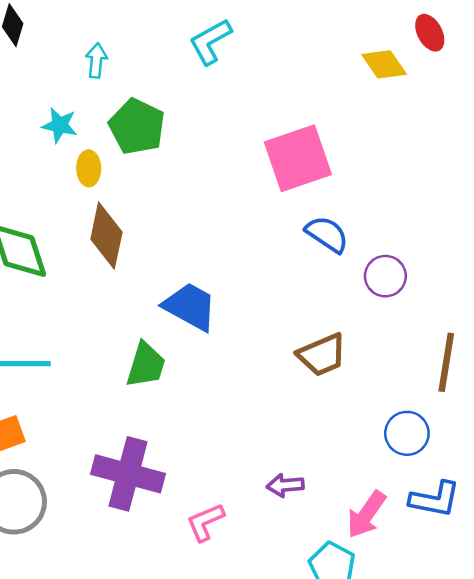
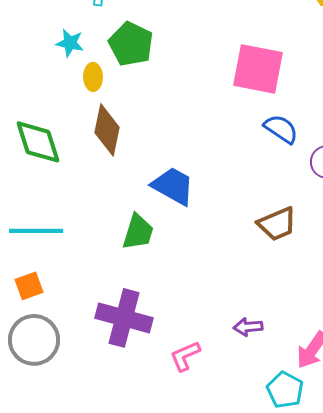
pink square: (298, 158) -> (258, 69), turned 30

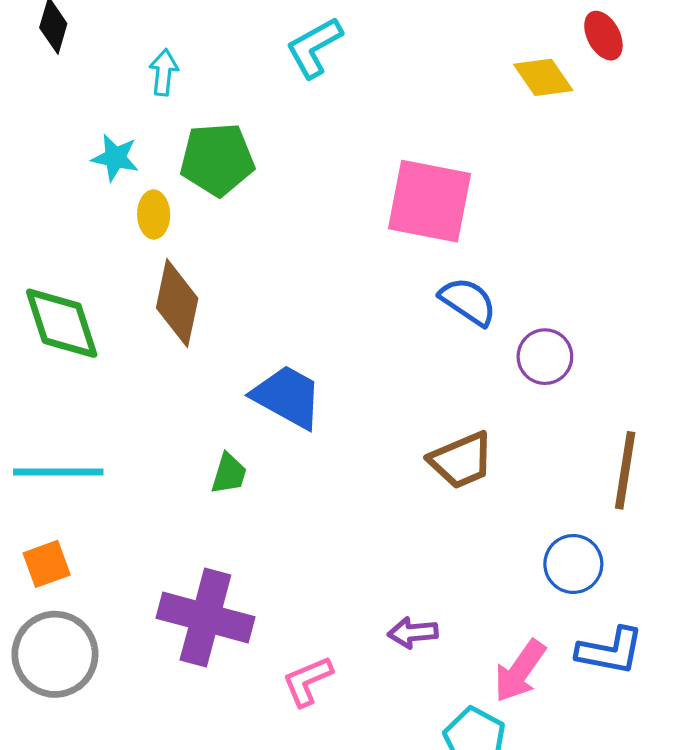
green pentagon: (131, 44) -> (217, 159), turned -30
green trapezoid: (138, 232) -> (229, 474), size x0.7

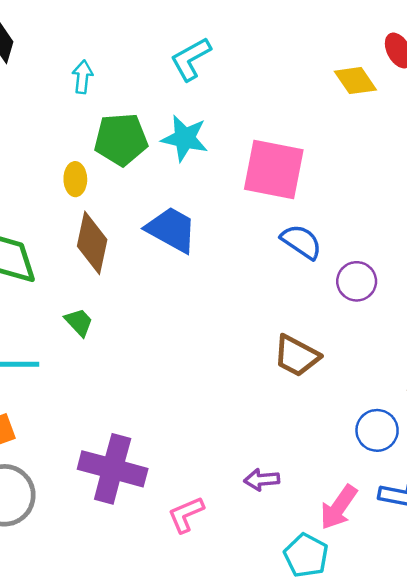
cyan star: (115, 158) -> (185, 138), moved, size x1.4
blue trapezoid: (287, 397) -> (171, 230), moved
brown trapezoid: (461, 460) -> (297, 356), turned 51
green trapezoid: (229, 474) -> (79, 322), moved, turned -60

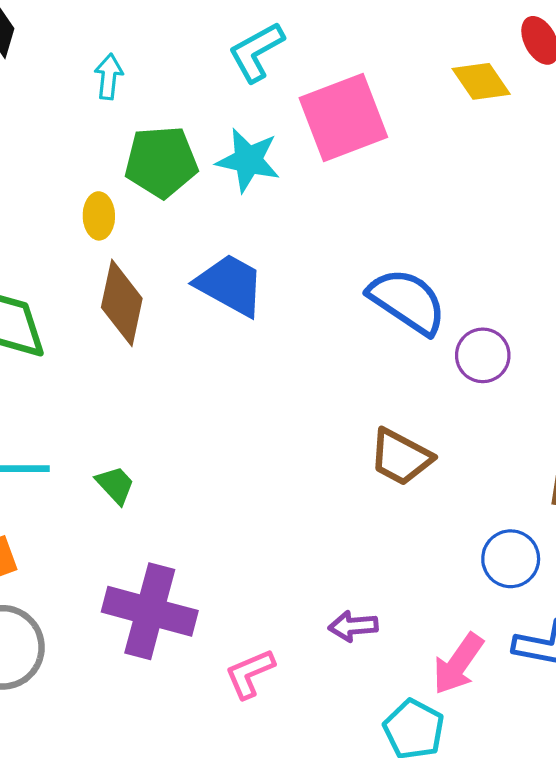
pink square: (274, 170) -> (343, 117), moved, turned -32
blue semicircle: (301, 242) -> (407, 301), size x1.4
green trapezoid: (79, 322) -> (115, 485), moved

